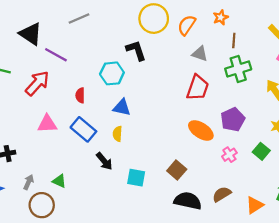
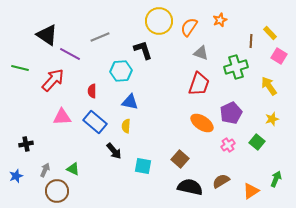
gray line: (79, 19) -> (100, 37), moved
brown line: (234, 40) -> (251, 41), moved

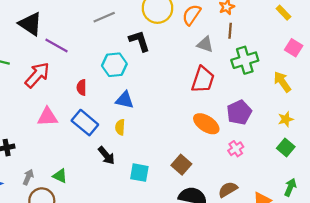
yellow rectangle: (270, 33) -> (283, 13), moved
gray line: (100, 37) -> (104, 17), moved
brown line: (251, 41) -> (230, 31), moved
green square: (257, 142) -> (286, 148), moved

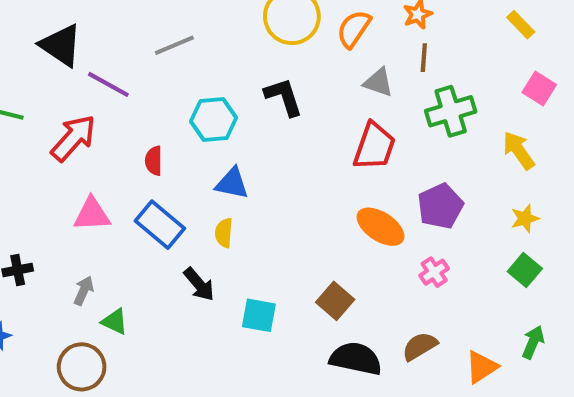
gray line: (104, 17) -> (174, 45), moved
black L-shape: (139, 41) -> (284, 97), moved
gray arrow: (28, 177) -> (84, 291), moved

